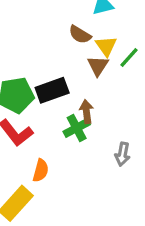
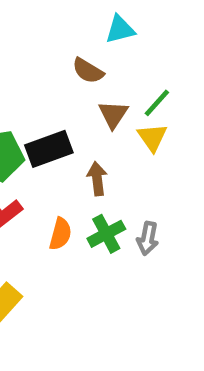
yellow triangle: (106, 46) -> (152, 137), moved
green cross: (77, 128) -> (106, 234), moved
orange semicircle: (41, 171) -> (60, 234), moved

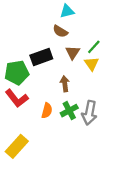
cyan triangle: (120, 29) -> (67, 11), moved
black rectangle: (49, 149) -> (41, 57), moved
gray arrow: (148, 238) -> (89, 113), size x1.5

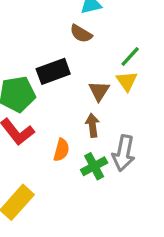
brown triangle: (73, 52) -> (99, 91), moved
brown arrow: (65, 84) -> (92, 125), moved
green cross: (69, 111) -> (94, 166), moved

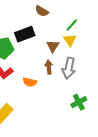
orange semicircle: (61, 150) -> (30, 82), turned 88
gray arrow: (124, 153) -> (69, 68), moved
green cross: (94, 166) -> (79, 102), moved

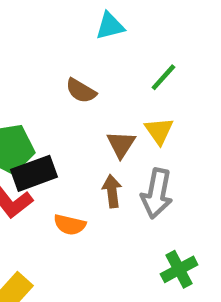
brown semicircle: (42, 11) -> (81, 91), moved
green line: (72, 25) -> (163, 77), moved
black rectangle: (25, 34) -> (34, 173), moved

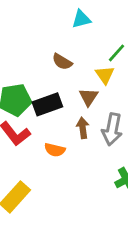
yellow triangle: (159, 131) -> (105, 75), moved
black rectangle: (34, 173) -> (47, 104), moved

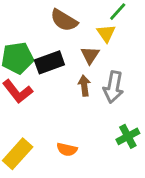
brown semicircle: (62, 62) -> (64, 20), size x1.4
orange semicircle: (55, 150) -> (67, 149), moved

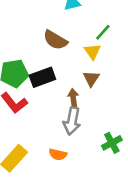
brown triangle: (90, 55) -> (91, 79), moved
gray arrow: (113, 87) -> (72, 121), moved

